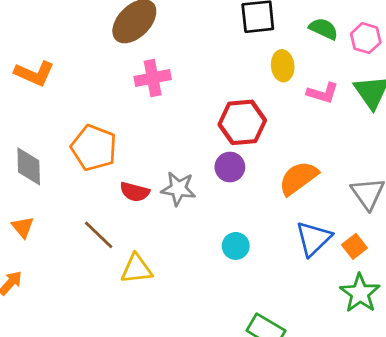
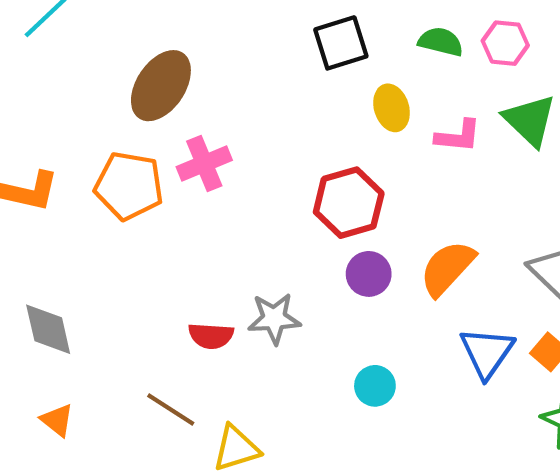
orange pentagon: (94, 148) -> (129, 186), moved
purple circle: (230, 167) -> (369, 274), moved

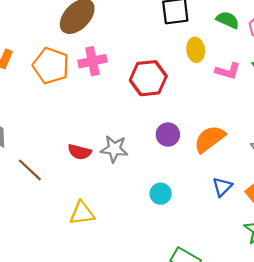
red hexagon: (349, 203) -> (148, 78), moved
blue triangle: (487, 352) -> (222, 187), size x0.7
brown line: (171, 410) -> (30, 170), moved

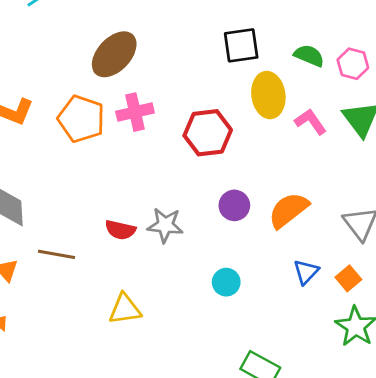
yellow ellipse: (196, 50) -> (268, 95), size x1.4
pink L-shape: (228, 71) -> (311, 122), turned -140
brown line: (30, 170) -> (57, 254), turned -32

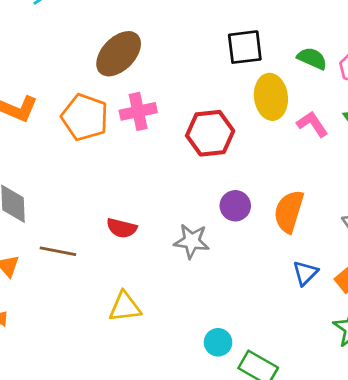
orange semicircle: (288, 210) -> (289, 211), turned -36
gray star: (165, 225) -> (192, 241), moved
cyan circle: (226, 282) -> (218, 342), moved

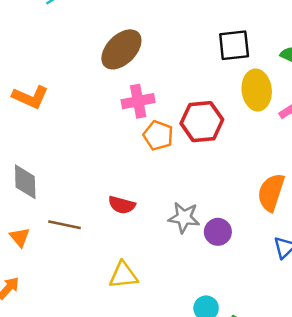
orange pentagon: (85, 117) -> (158, 135), moved, size x0.7
purple circle: (235, 206) -> (218, 232), moved

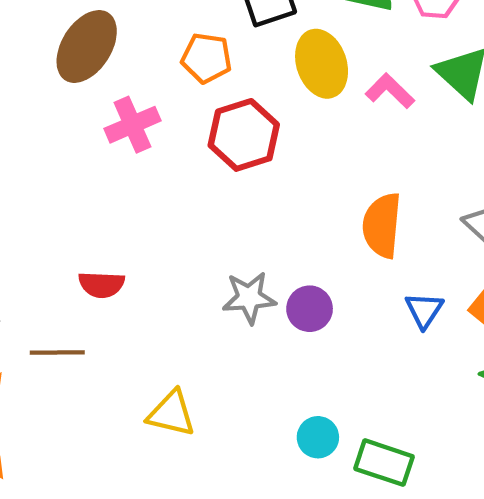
orange pentagon: (158, 135) -> (207, 58), moved
red semicircle: (122, 205) -> (102, 285), moved
yellow triangle: (123, 275) -> (171, 413), turned 32

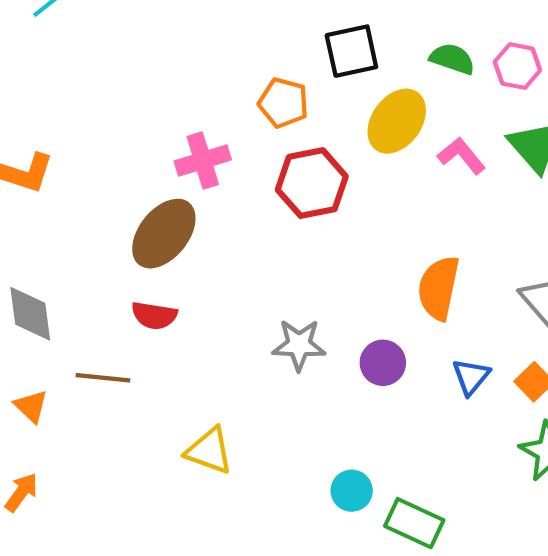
brown ellipse: (87, 46) -> (164, 234), moved
yellow ellipse: (322, 64) -> (397, 121), turned 48
purple circle: (310, 309) -> (383, 363), moved

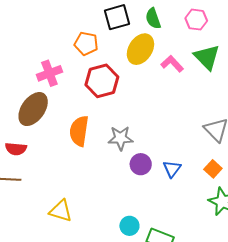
green semicircle: (452, 59) -> (153, 19), moved, turned -125
orange semicircle: (439, 288) -> (79, 131), moved
red semicircle: (154, 315) -> (16, 149), moved
gray star: (299, 345) -> (120, 138), moved
blue triangle: (471, 377) -> (172, 169), moved

